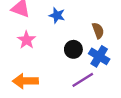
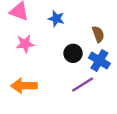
pink star: (26, 40) -> (25, 44), turned 30

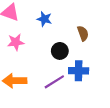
blue cross: (99, 61) -> (79, 71), moved, turned -30
purple line: (83, 84) -> (54, 82), moved

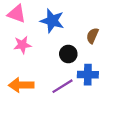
blue star: (44, 19) -> (52, 21), size x1.5
brown semicircle: (83, 33) -> (92, 36), turned -136

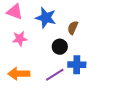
brown semicircle: (92, 36) -> (73, 28), moved

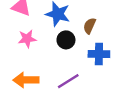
black circle: (60, 47) -> (66, 40), moved
blue cross: (77, 65) -> (99, 54), moved

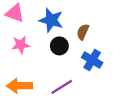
blue cross: (99, 54) -> (92, 60), turned 30

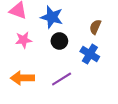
brown semicircle: (83, 32) -> (95, 27), moved

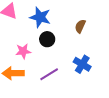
pink star: (24, 40) -> (23, 51), moved
blue cross: (90, 54) -> (82, 64), moved

